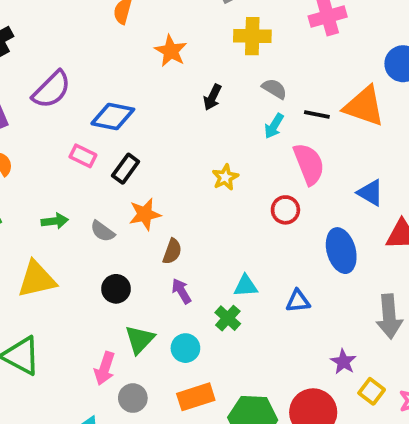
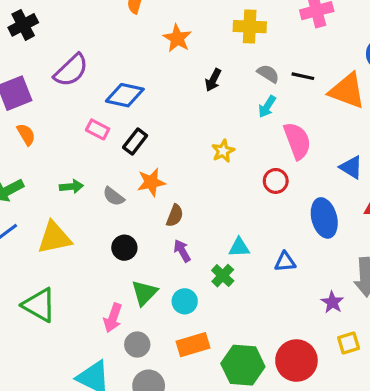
black line: (317, 115) -> (303, 76), moved
purple star: (343, 362) -> (332, 302), moved
yellow square: (372, 391) -> (349, 343), turned 35

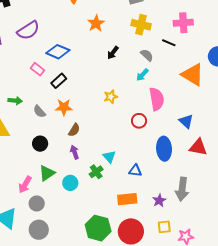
black line: (303, 76) -> (169, 43), moved
cyan triangle: (239, 247) -> (109, 157), turned 40
orange rectangle: (193, 345) -> (127, 199), moved

